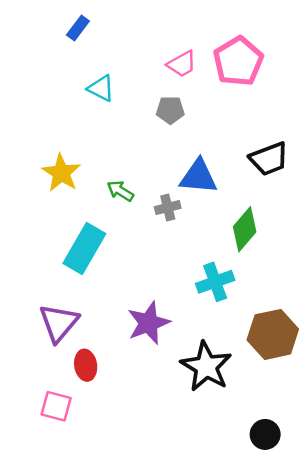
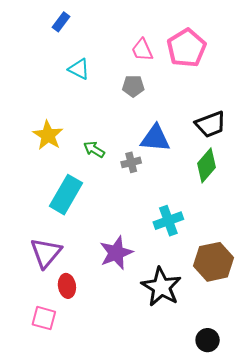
pink trapezoid: (182, 64) -> (142, 50), turned 95
green diamond: (245, 229) -> (207, 165), moved

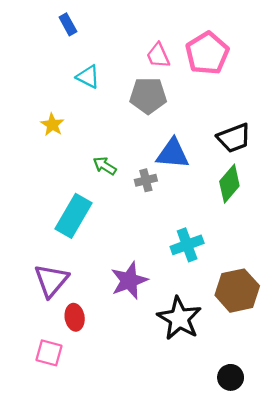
blue rectangle: (61, 22) -> (68, 24), turned -66
gray pentagon: (133, 86) -> (148, 96), size x1.5
yellow star: (48, 135) -> (52, 125), moved, size x0.7

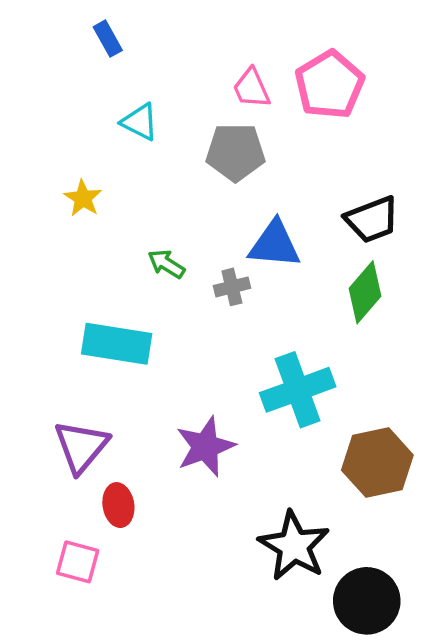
cyan rectangle: (74, 216) -> (117, 344), turned 69
cyan cross: (187, 245) -> (298, 390), size x1.4
black star: (179, 318) -> (294, 546), moved
black circle: (231, 377) -> (367, 601), size x1.6

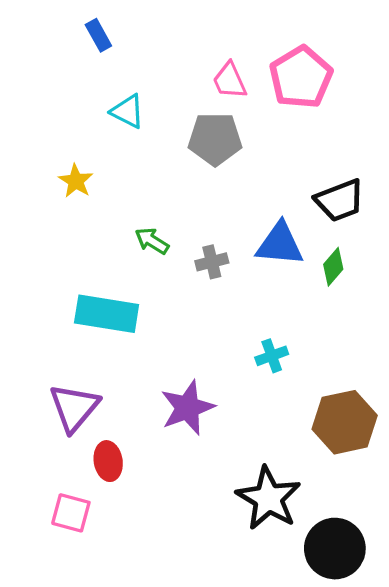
blue triangle: (275, 244) -> (280, 244), moved
green diamond: (365, 292) -> (333, 267), size x0.7
cyan cross: (298, 390) -> (272, 356), size x0.5

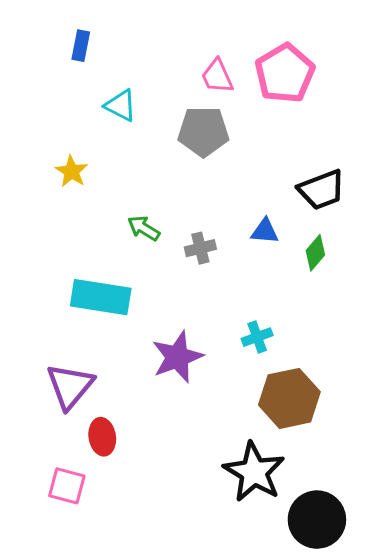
blue rectangle: (98, 35) -> (81, 46), moved, turned 40
blue triangle: (280, 244) -> (265, 231), size x0.6
purple star: (188, 408) -> (177, 357), moved
brown hexagon: (345, 422) -> (289, 398), moved

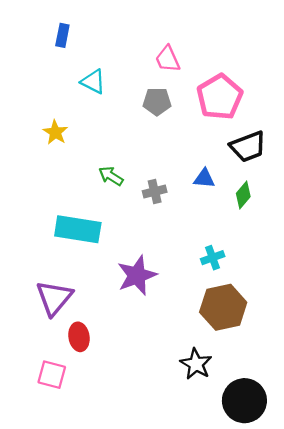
pink pentagon: (285, 73) -> (220, 97), moved
gray pentagon: (203, 132) -> (157, 102), size x0.7
cyan cross: (257, 337) -> (213, 258), moved
black star: (254, 472) -> (196, 364), size x0.7

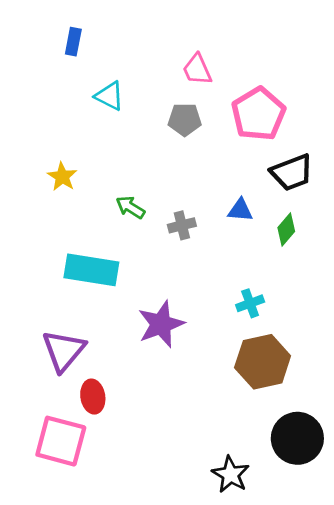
yellow star: (55, 132) -> (62, 177), moved
black star: (196, 364) -> (231, 474), moved
pink square: (52, 375) -> (61, 441), size x1.5
black circle: (244, 401) -> (297, 438), moved

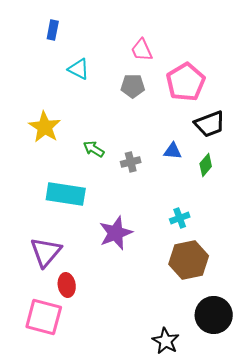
yellow star: (62, 177) -> (45, 127), size x1.5

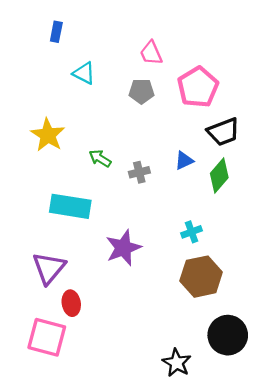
blue triangle: (173, 151) -> (184, 161), turned -30
green diamond: (206, 165) -> (219, 175), size x1.4

